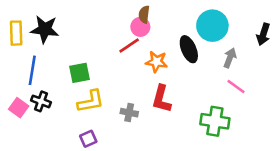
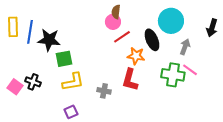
black star: (45, 29) -> (49, 40), moved
red line: (129, 45) -> (122, 37), moved
orange star: (156, 62) -> (136, 56), moved
blue line: (32, 70) -> (30, 32), moved
green cross: (215, 121) -> (173, 75), moved

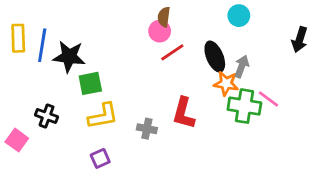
cyan circle: (171, 21) -> (239, 16), moved, size x0.6
gray arrow: (185, 47) -> (242, 66), moved
orange star: (136, 56) -> (226, 83), moved
pink square: (15, 87) -> (17, 140), moved

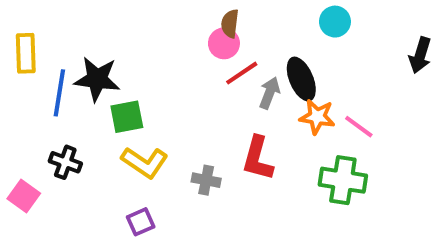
blue line: (42, 45) -> (59, 93), moved
gray arrow: (242, 66) -> (270, 93), moved
pink line: (269, 99) -> (359, 127), moved
green cross: (244, 106) -> (343, 180), moved
yellow L-shape: (103, 116) -> (145, 162), turned 44

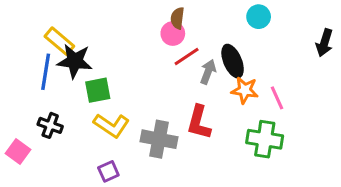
yellow rectangle: (26, 53) -> (59, 41), moved, turned -48
pink line: (359, 127) -> (277, 98), turned 30
gray cross: (206, 180) -> (159, 139), size x1.6

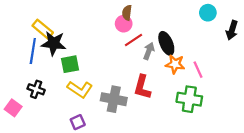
cyan circle: (259, 17) -> (208, 13), moved

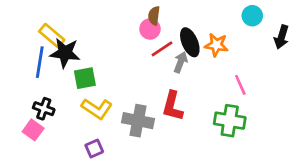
black ellipse: (166, 43) -> (190, 42), moved
orange star: (175, 64) -> (216, 45), moved
pink square: (13, 108) -> (33, 130), moved

